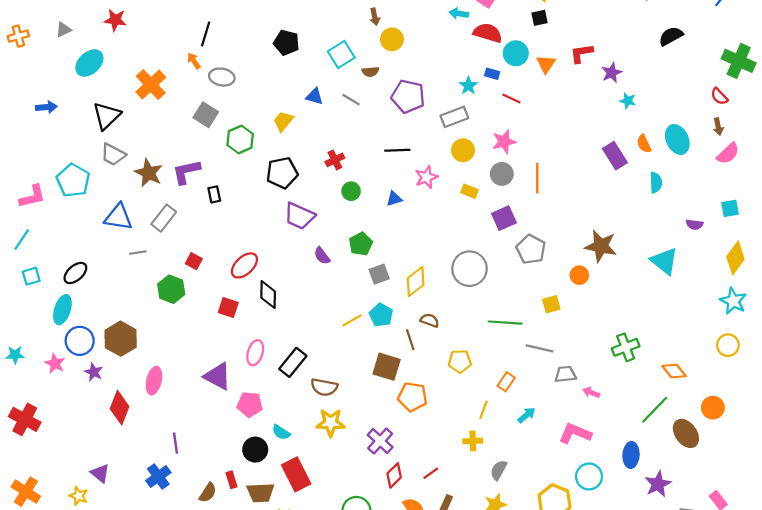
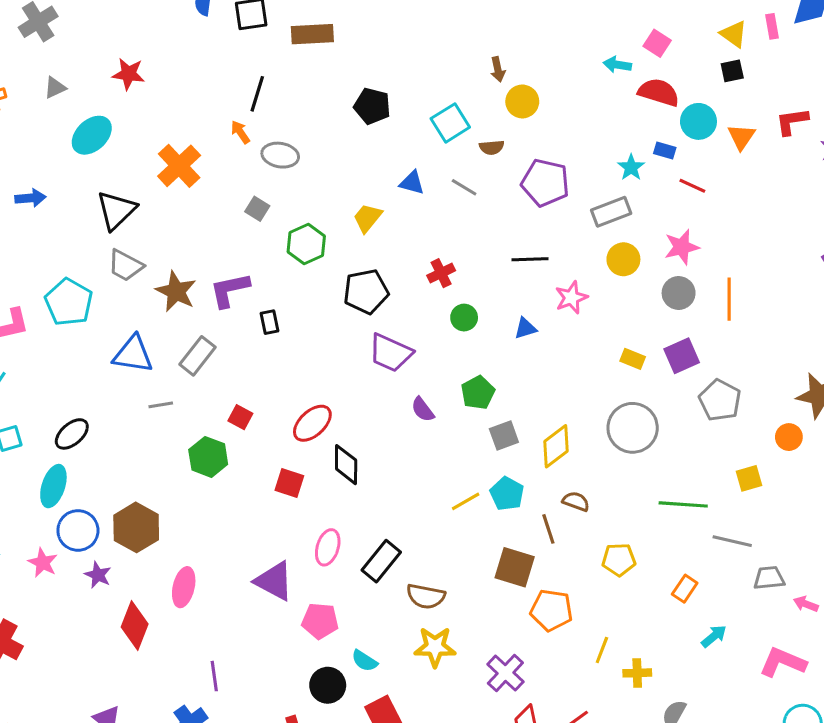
gray square: (206, 115) -> (257, 209), size x0.7
yellow rectangle: (469, 191) -> (633, 359), moved
yellow line: (483, 410) -> (602, 650), moved

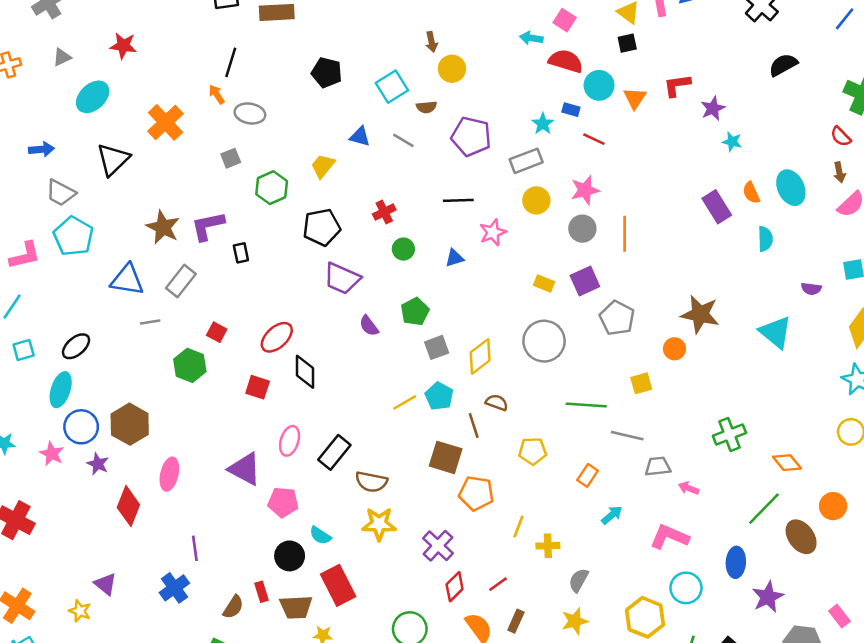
gray square: (257, 209) -> (231, 158), turned 36
gray trapezoid: (125, 265) -> (61, 193), moved

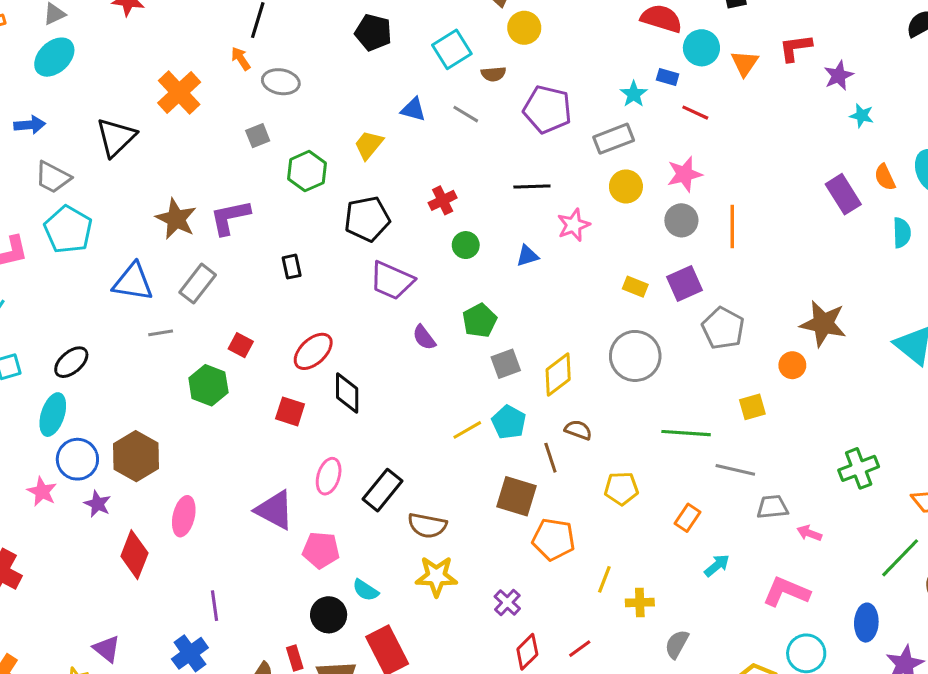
cyan ellipse: (93, 97) -> (54, 57), moved
black rectangle: (241, 253) -> (292, 267), moved
purple cross: (438, 546) -> (507, 602), size x0.7

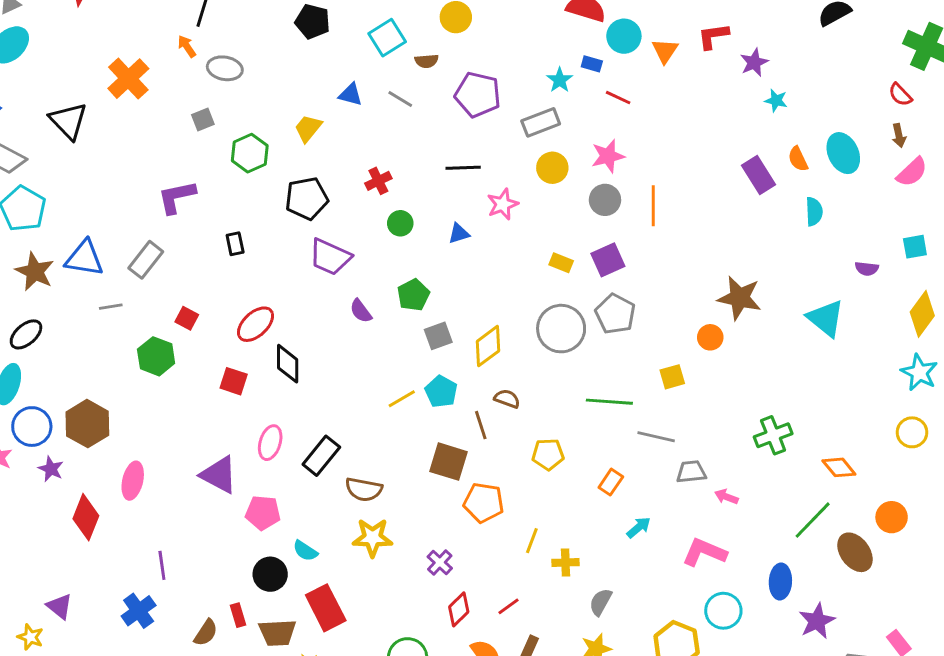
black triangle: (116, 137) -> (68, 121), turned -30
brown star: (176, 219) -> (35, 272), moved
gray pentagon: (723, 328) -> (615, 314), moved

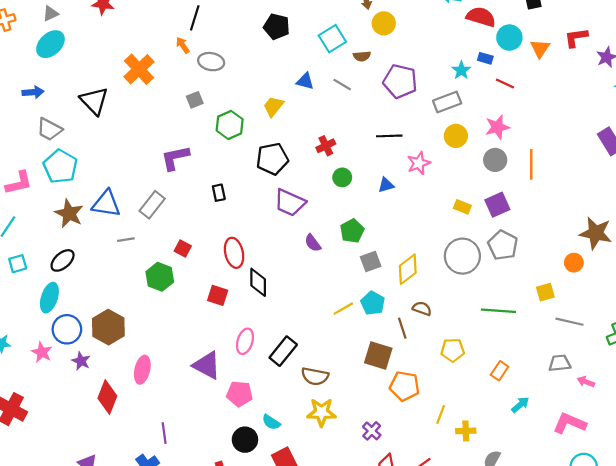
red ellipse: (256, 324) -> (234, 253), turned -60
gray line: (656, 437) -> (569, 322), moved

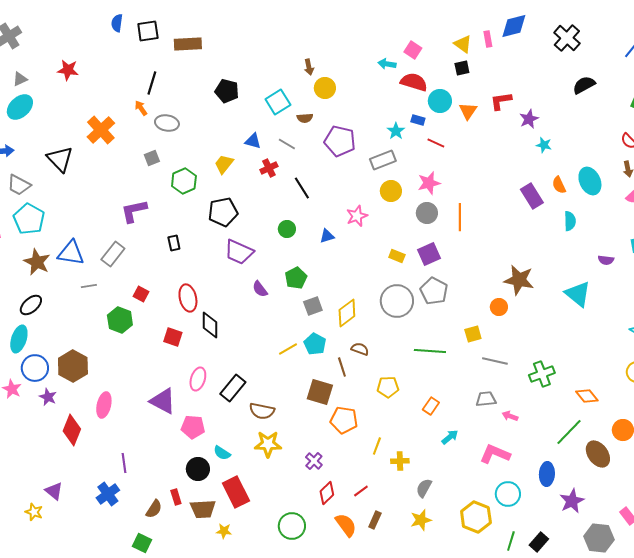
black line: (389, 136) -> (302, 188), moved, turned 60
red cross: (326, 146) -> (269, 168), moved

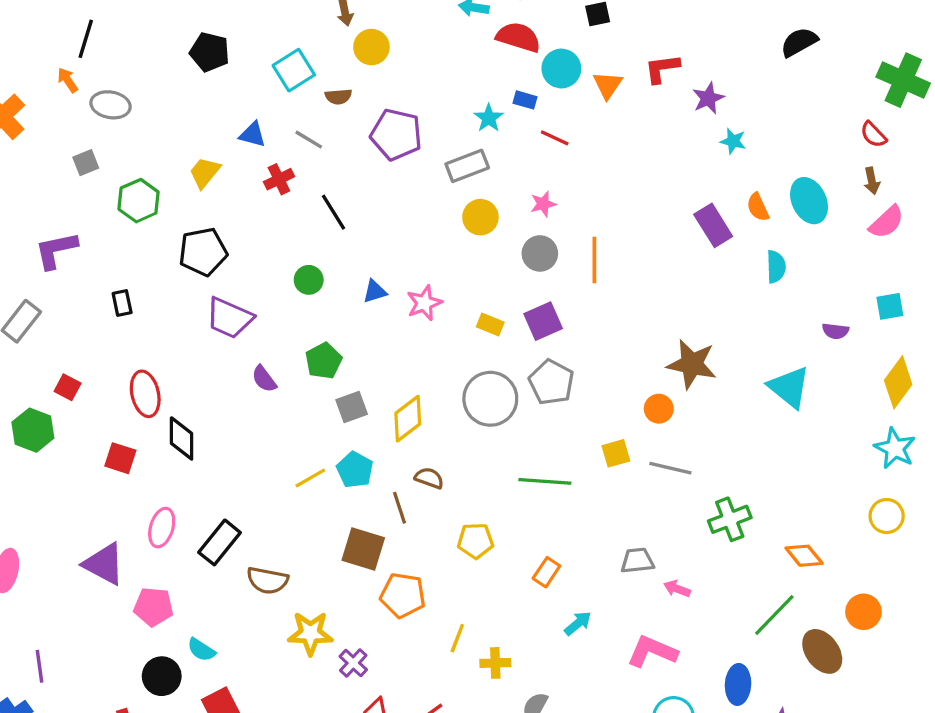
pink star: (429, 183) -> (543, 204), size x0.7
pink star: (357, 216) -> (424, 303), moved
gray line: (495, 361) -> (670, 468), moved
yellow star: (268, 444) -> (310, 633), moved

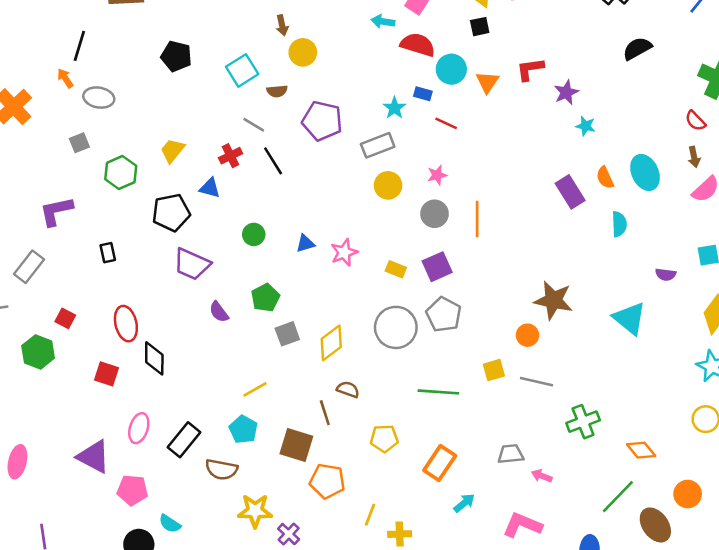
blue triangle: (253, 135) -> (210, 188), moved
black line: (333, 212) -> (273, 161), moved
cyan pentagon: (355, 470) -> (243, 429), moved
orange rectangle: (546, 572) -> (440, 463), size x1.5

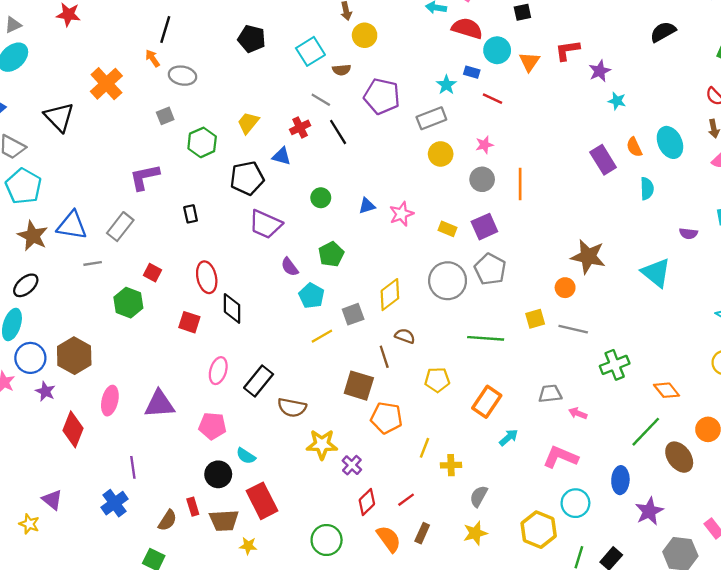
gray square: (287, 334) -> (353, 314), moved
cyan pentagon: (243, 429) -> (312, 296), moved
purple triangle: (94, 457) -> (159, 404), moved, turned -32

